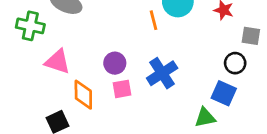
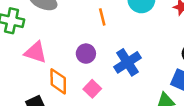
orange line: (153, 20) -> (102, 17), moved
pink square: (122, 89) -> (92, 89), moved, turned -36

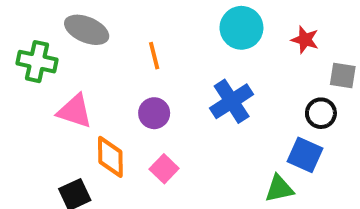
orange line: (102, 17) -> (154, 56), moved
blue cross: (128, 62) -> (232, 101), moved

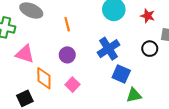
black circle: (321, 113) -> (150, 49), moved
blue square: (305, 155) -> (121, 74), moved

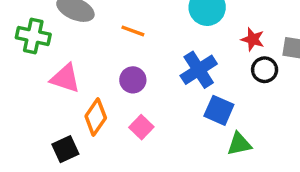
red star: (148, 16) -> (253, 39), moved
orange line: (67, 24) -> (133, 31), turned -56
orange diamond: (44, 78) -> (96, 117), turned 35

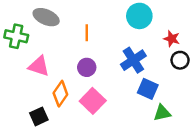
orange line: (133, 31) -> (87, 33), turned 70
pink square: (141, 127) -> (93, 101), size x1.5

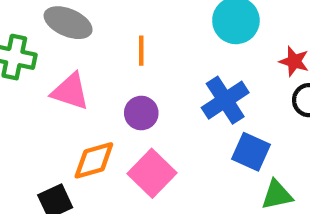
pink triangle: (39, 66) -> (70, 92), moved
orange diamond: (60, 94) -> (94, 160), turned 40

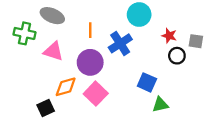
blue cross: (225, 100) -> (120, 43), moved
purple circle: (141, 113) -> (90, 62), size x1.5

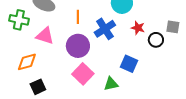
red star: (169, 36) -> (138, 28), moved
orange diamond: (66, 87) -> (27, 62), moved
green triangle: (160, 105) -> (111, 84), moved

